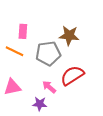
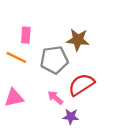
purple star: (40, 104) -> (71, 117), moved

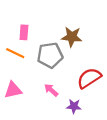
red semicircle: (81, 85) -> (89, 78), moved
purple star: (71, 117) -> (74, 106), moved

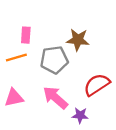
orange line: (15, 53) -> (16, 57), turned -42
pink arrow: (51, 90) -> (55, 98), size x1.6

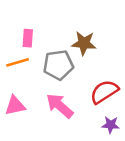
purple star: (80, 115) -> (111, 125), moved

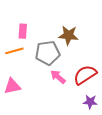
pink arrow: (60, 106) -> (58, 77), moved, size x0.7

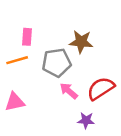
purple star: (90, 102) -> (86, 120), moved

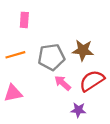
pink rectangle: (27, 37) -> (24, 20), moved
brown star: (81, 42) -> (83, 50), moved

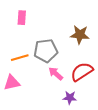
brown star: (83, 50) -> (80, 35), moved
orange line: (15, 55) -> (20, 58), moved

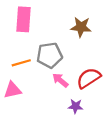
pink rectangle: (22, 18) -> (23, 19), size x1.6
brown star: (80, 35) -> (81, 27), moved

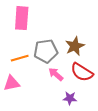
brown star: (81, 27) -> (75, 46), moved, turned -30
red semicircle: (89, 78) -> (82, 72), turned -115

